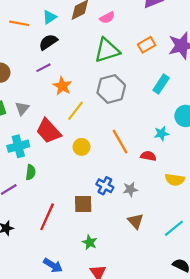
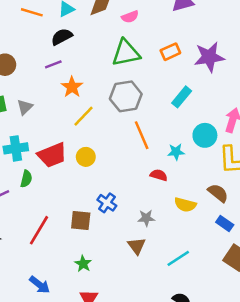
red trapezoid: (48, 131) -> (52, 155), moved, turned -76
orange line: (120, 142) -> (142, 135), moved
gray star: (130, 189) -> (146, 218), moved

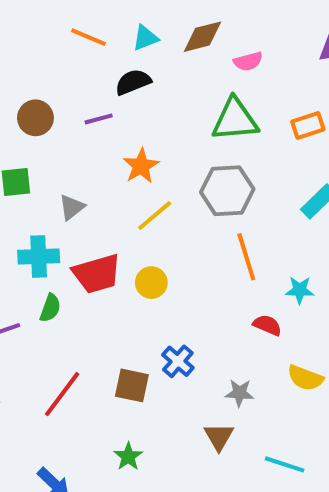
purple line: (53, 64) -> (99, 119), moved
gray triangle: (25, 107) -> (72, 207), moved
cyan line: (178, 258) -> (285, 464), turned 45

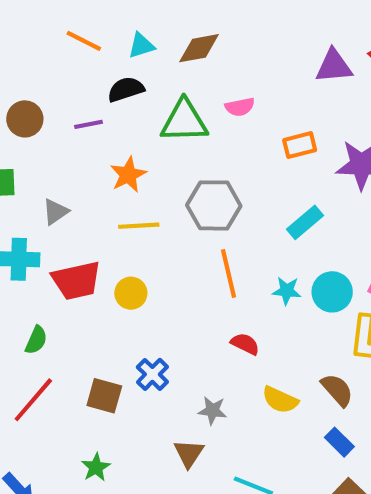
pink semicircle: (248, 61) -> (240, 107), moved
green triangle: (235, 120) -> (184, 121), moved
yellow line: (155, 216) -> (139, 226), turned 33
cyan star: (300, 290) -> (287, 291), moved
green semicircle: (50, 308) -> (36, 340), moved

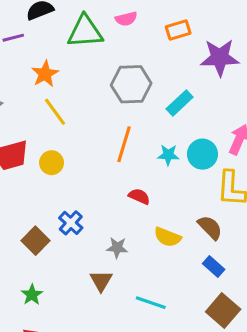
orange rectangle: (300, 145) -> (178, 30), moved
gray hexagon: (214, 205) -> (131, 84), moved
yellow line: (139, 226) -> (55, 112), turned 60
orange line: (229, 274) -> (124, 144), turned 33
brown square: (104, 396) -> (35, 241), turned 32

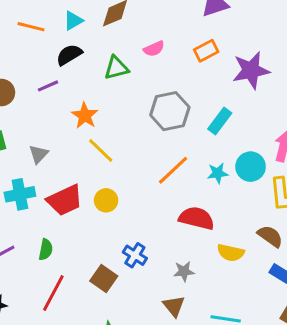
green triangle: (85, 32) -> (116, 68), size x0.7
orange line: (124, 144) -> (173, 170), turned 40
red semicircle: (139, 196) -> (197, 218), size x1.6

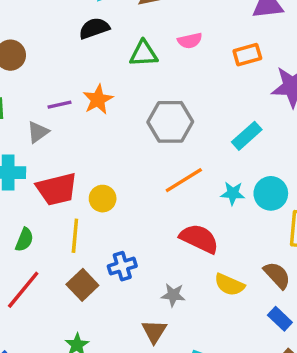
purple line: (48, 86) -> (59, 105), moved
gray hexagon: (170, 111) -> (170, 122), moved
yellow line: (101, 151) -> (75, 236), moved, turned 40
blue cross: (135, 255) -> (122, 266), turned 30

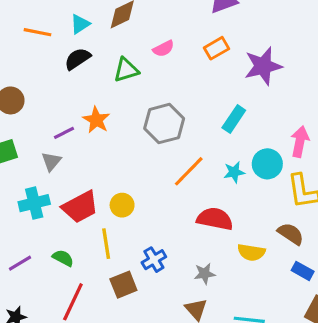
green semicircle: (24, 240) -> (63, 258), turned -70
brown square: (82, 285) -> (123, 285), turned 36

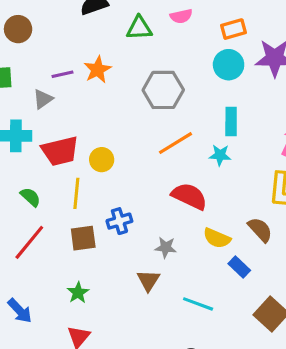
cyan rectangle: (234, 119) -> (231, 122), moved, turned -48
cyan circle: (267, 164) -> (229, 65), moved
blue rectangle: (303, 271) -> (239, 267), moved

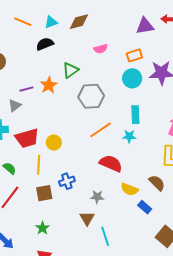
green triangle: (139, 28) -> (71, 70), moved, turned -30
cyan line: (198, 304) -> (105, 236), moved, turned 54

